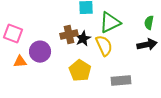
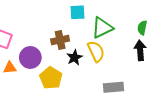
black star: (83, 39) -> (74, 57), moved
black arrow: (147, 45) -> (140, 50), turned -84
yellow pentagon: (80, 71) -> (51, 78), moved

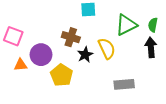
green triangle: (102, 28) -> (126, 25), moved
brown cross: (60, 40) -> (71, 37), turned 30

